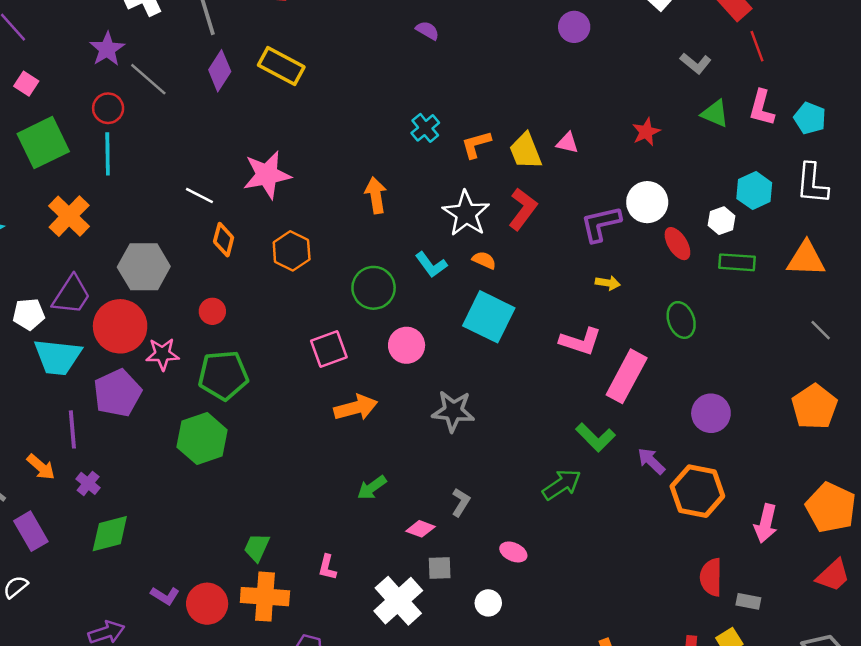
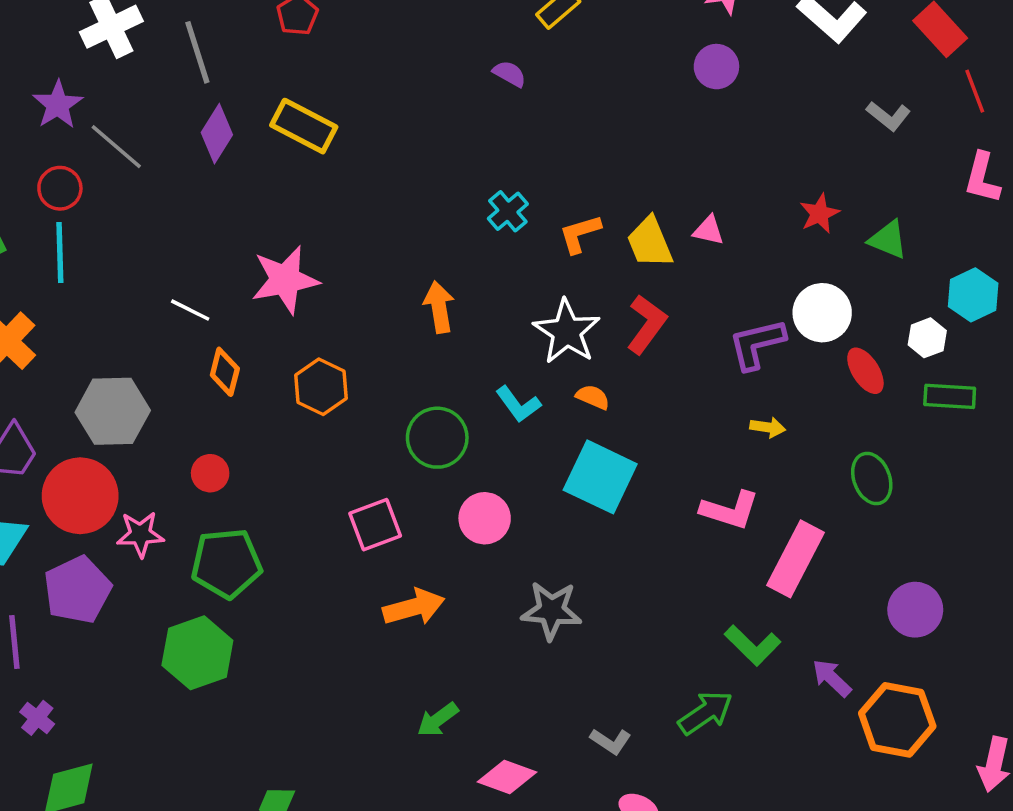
green triangle: (715, 113) -> (888, 240), moved
gray L-shape: (461, 502) -> (611, 741), moved, turned 92
pink diamond: (421, 529) -> (507, 777), size x1.4

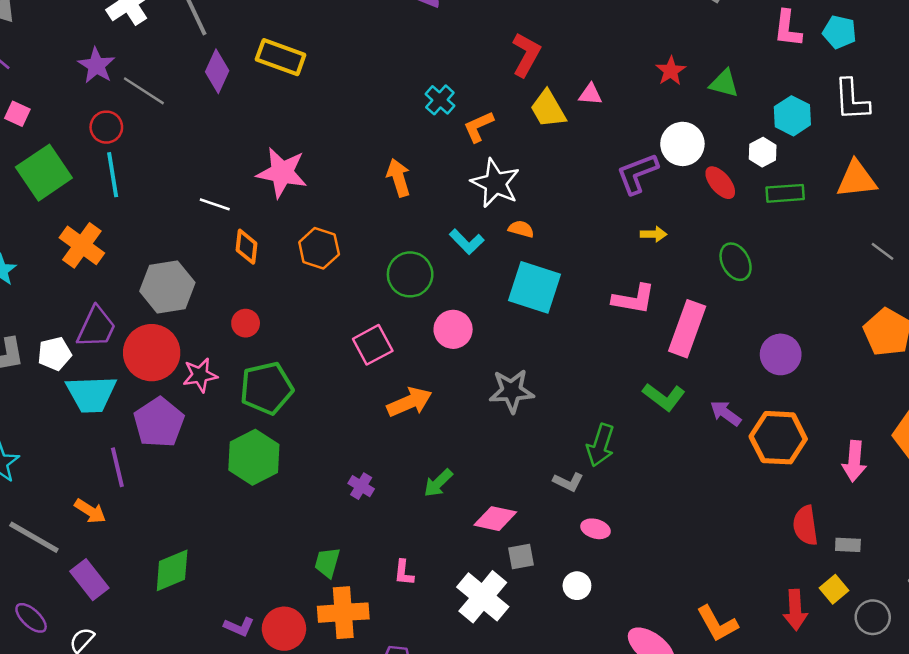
orange L-shape: (580, 234) -> (478, 127), moved
pink star: (285, 280) -> (282, 173), turned 30
red L-shape: (647, 324) -> (526, 55), moved
green arrow: (706, 713) -> (601, 445), moved, turned 150
purple cross: (37, 718) -> (361, 486), moved

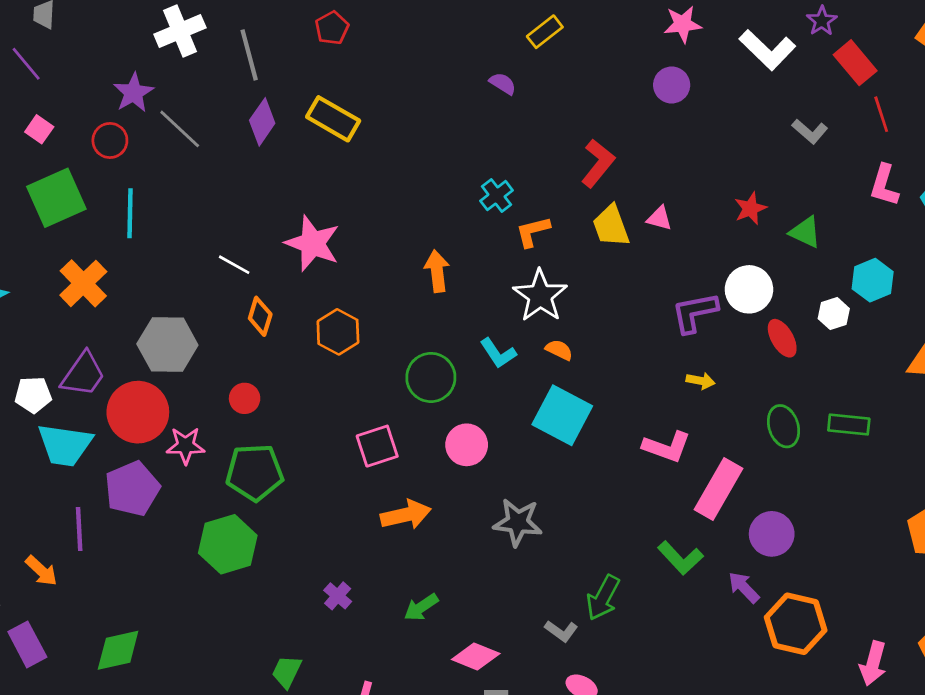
red circle: (106, 127) -> (110, 140), moved
green rectangle: (785, 193) -> (849, 425), moved
purple circle: (781, 354) -> (772, 534), moved

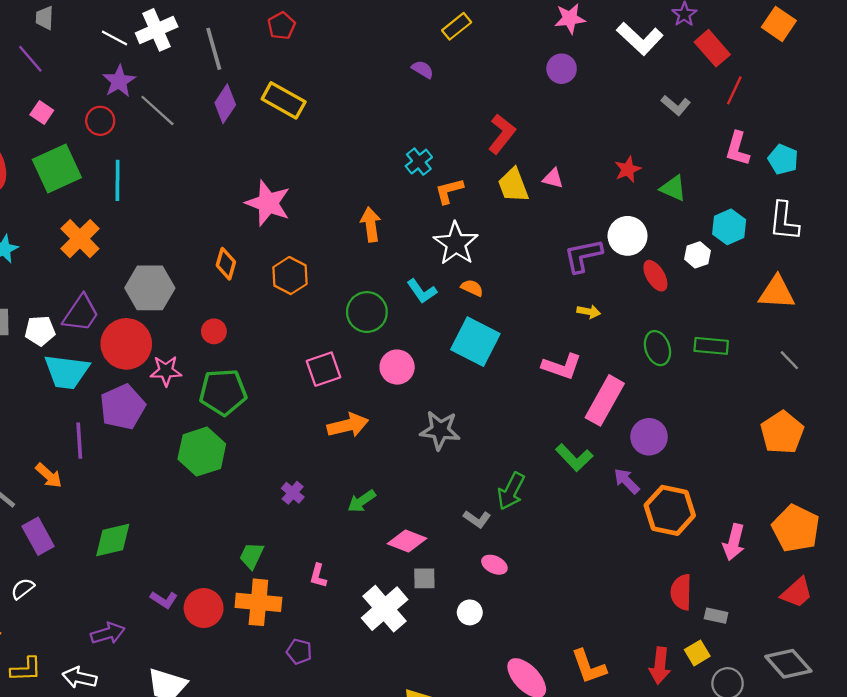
red line: (881, 114) -> (734, 90), turned 44
white line: (234, 265) -> (115, 38), moved

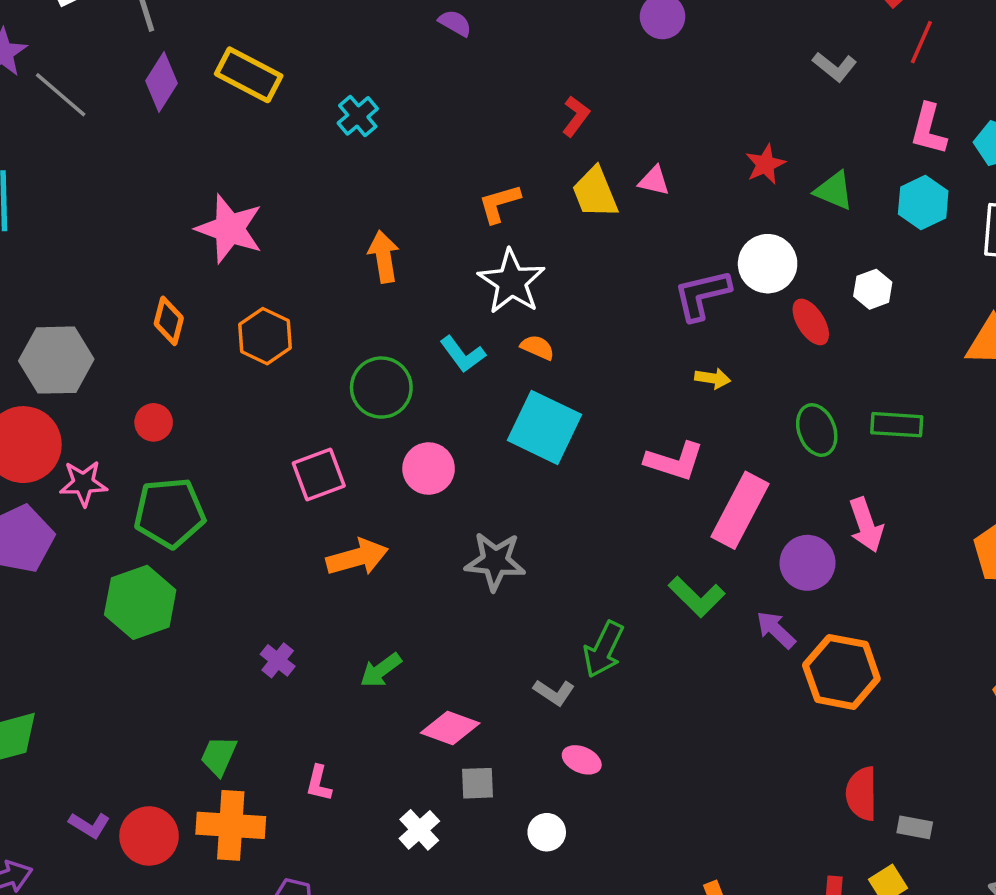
red L-shape: (502, 134) -> (576, 116), size x0.7
cyan cross: (419, 162) -> (358, 116), moved
cyan hexagon: (729, 227) -> (923, 203), moved
pink arrow: (734, 542) -> (866, 525), moved, turned -32
white cross: (385, 609) -> (419, 830), size x0.6

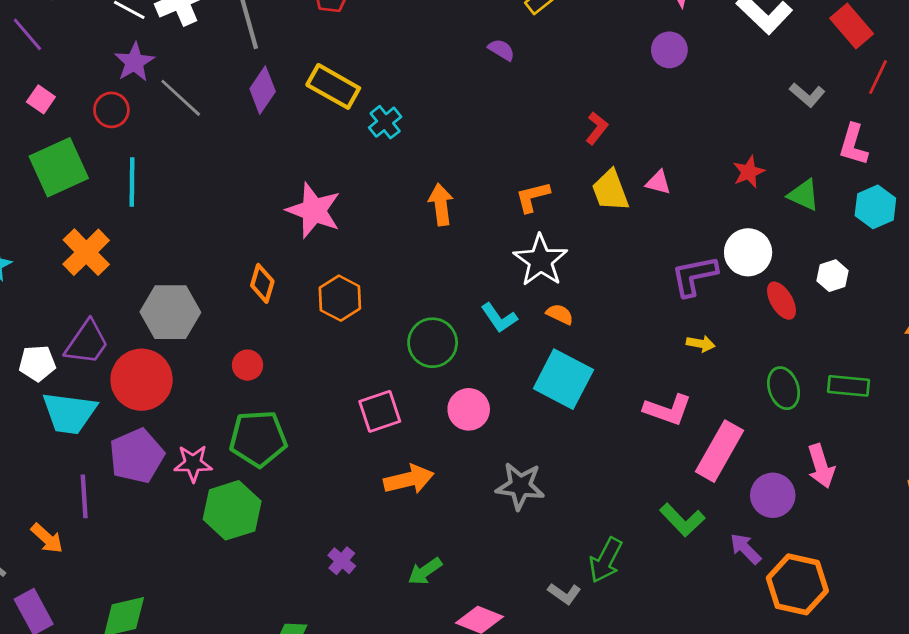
cyan cross: (358, 116) -> (385, 122), moved
pink L-shape: (929, 129) -> (853, 145), moved
orange arrow: (384, 257) -> (441, 204), moved
pink star: (83, 483) -> (193, 463), moved

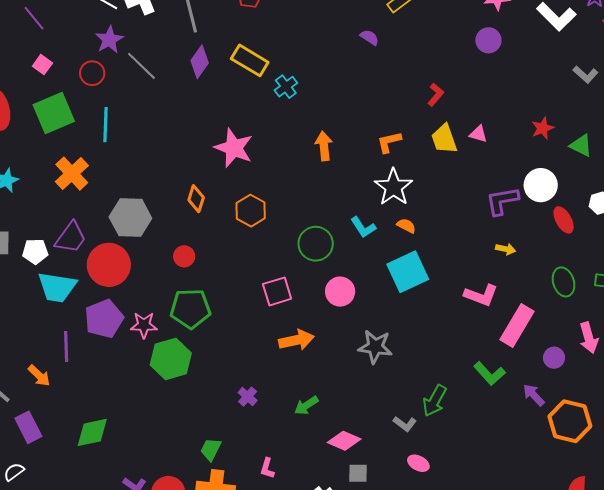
cyan square: (563, 379) -> (408, 272), turned 36
purple circle: (773, 495) -> (554, 358), size x0.7

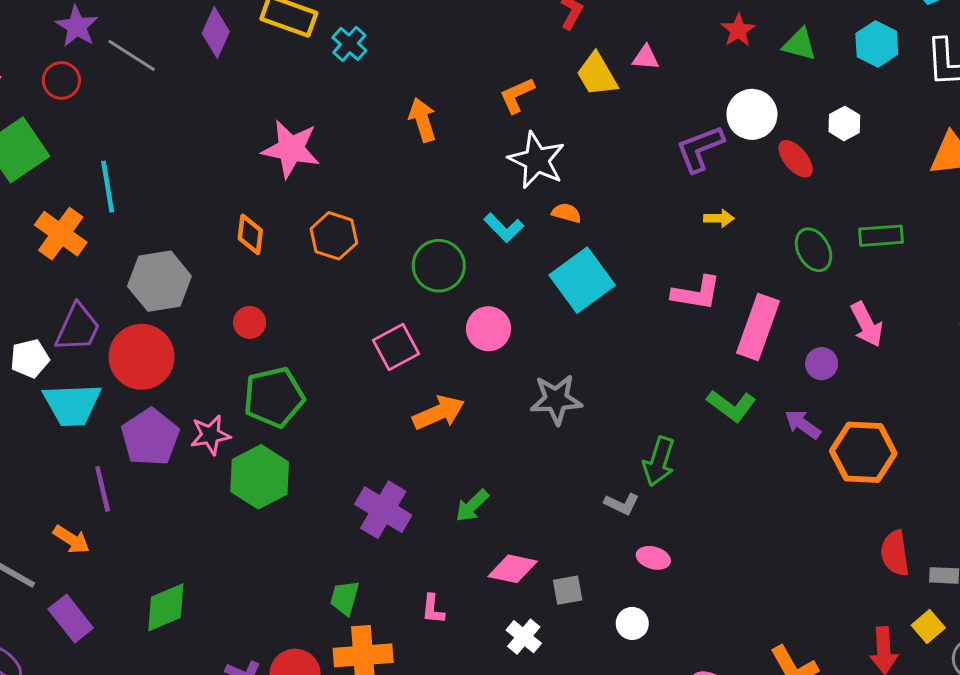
cyan line: (105, 125) -> (108, 187), moved
purple cross: (248, 397) -> (383, 510), size x1.8
pink diamond: (344, 441) -> (513, 569), moved

